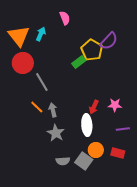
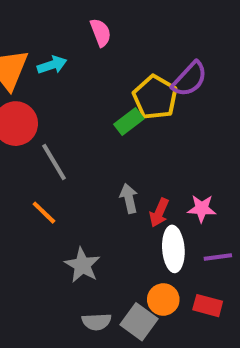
cyan arrow: (41, 34) -> (52, 65), turned 48
gray arrow: (53, 110) -> (129, 198), moved
white ellipse: (87, 125) -> (173, 249), moved

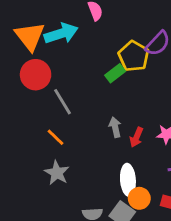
cyan arrow: (52, 65) -> (61, 33), size x1.6
white ellipse: (173, 249) -> (128, 180), moved
gray star: (82, 265) -> (57, 173), moved

